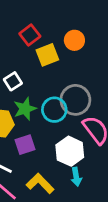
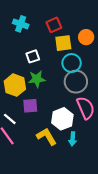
cyan circle: (54, 110) -> (72, 63), moved
cyan arrow: (76, 177) -> (73, 139), moved
yellow L-shape: (40, 183) -> (47, 137), moved

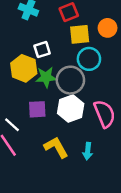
gray circle: (76, 82) -> (70, 80), moved
yellow hexagon: (15, 85) -> (24, 68), moved
white hexagon: (62, 119) -> (71, 108), moved

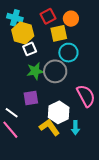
orange circle: (108, 28) -> (71, 19), moved
yellow hexagon: (24, 68) -> (23, 33), moved
white hexagon: (71, 108) -> (59, 112), moved

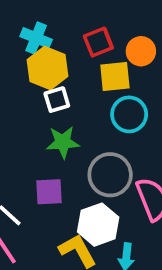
gray circle: (55, 71) -> (110, 175), moved

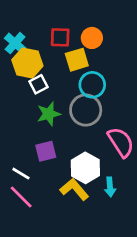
cyan cross: (36, 38) -> (15, 43), turned 30
red square: (98, 42) -> (60, 37), turned 35
gray circle: (110, 175) -> (86, 110), moved

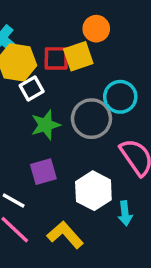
red square: (60, 37) -> (56, 58), moved
cyan circle: (92, 85) -> (120, 97), moved
yellow L-shape: (74, 189) -> (65, 235), moved

